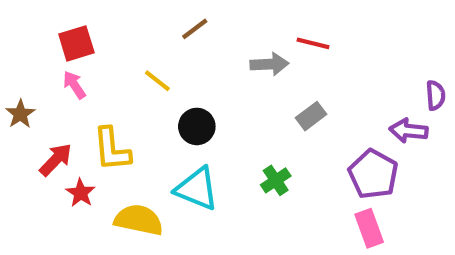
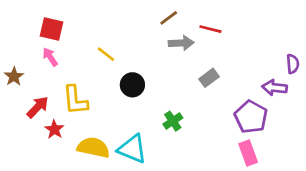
brown line: (195, 29) -> (169, 18), moved
red square: (76, 43) -> (52, 29), turned 30
green cross: (276, 180) -> (173, 121), moved
cyan triangle: (197, 189) -> (132, 149), moved

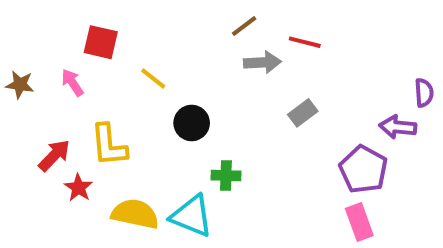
red square: (52, 29) -> (101, 42), moved
brown star: (14, 76) -> (20, 85), moved, turned -30
green cross: (173, 121) -> (226, 176), moved, turned 36

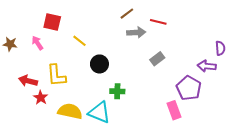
red arrow: (54, 155) -> (28, 81), turned -120
pink rectangle: (359, 222) -> (174, 110), moved

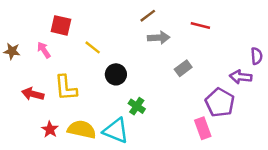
red line: (158, 22) -> (200, 25), moved
green cross: (117, 91) -> (137, 106), turned 32
red star: (41, 98) -> (50, 129), moved

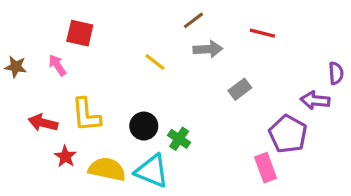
yellow line: (93, 47) -> (155, 62), moved
black circle: (116, 74) -> (144, 126), moved
red star: (50, 129) -> (65, 156), moved

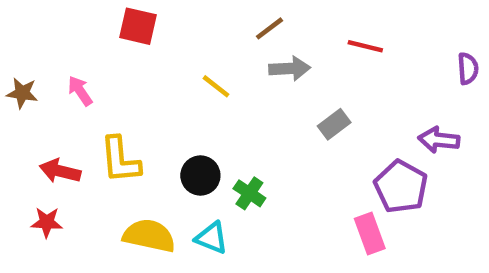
red square: (80, 33) -> (138, 26), moved
purple semicircle: (336, 73) -> (468, 69), moved
red star: (65, 156) -> (47, 222), moved, turned -30
cyan triangle: (152, 171) -> (212, 238), size x0.7

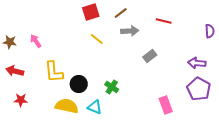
red square: (138, 26) -> (91, 12), moved, turned -30
red arrow: (60, 171) -> (15, 71), moved
black circle: (200, 175) -> (79, 84), moved
purple pentagon: (401, 187) -> (199, 89), moved

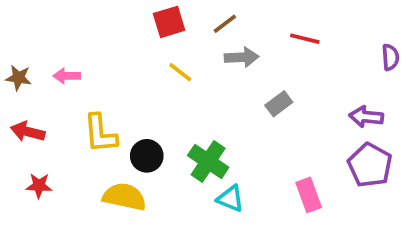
pink arrow: (36, 41) -> (67, 76), turned -56
green cross: (112, 87) -> (208, 161), size x1.5
cyan triangle: (95, 107) -> (230, 199), moved

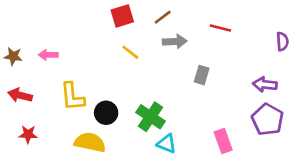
gray rectangle: (279, 104) -> (202, 75), turned -36

